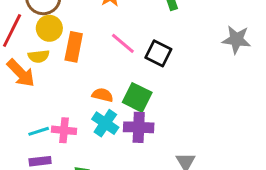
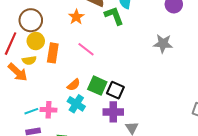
black square: (158, 53) -> (115, 90), moved
orange semicircle: (102, 95) -> (74, 85), turned 128
purple cross: (139, 127) -> (113, 112), moved

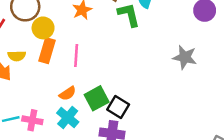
yellow circle: (36, 41) -> (43, 28), moved
pink line: (86, 49) -> (76, 55), moved, turned 48
green square: (97, 86) -> (97, 98), turned 30

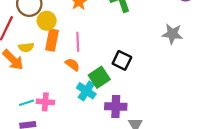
orange semicircle: (68, 93) -> (72, 65), moved, turned -104
black square: (118, 107) -> (122, 60), moved
cyan cross: (68, 117) -> (86, 91), moved

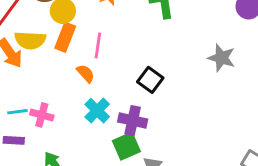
yellow semicircle: (26, 47) -> (30, 40), size x1.5
green square: (99, 77) -> (126, 146), moved
purple cross: (116, 107) -> (133, 121), moved

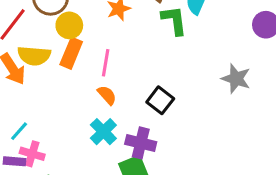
orange semicircle: (86, 73) -> (107, 95), moved
cyan line: (17, 112) -> (19, 131), turned -42
pink cross: (42, 115) -> (32, 154), moved

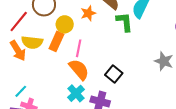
yellow circle: (69, 25) -> (65, 24), moved
orange semicircle: (107, 95) -> (79, 70), size x1.6

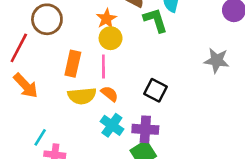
yellow circle: (65, 24) -> (111, 38), moved
yellow semicircle: (32, 42) -> (82, 96), moved
orange semicircle: (79, 70) -> (110, 94), size x0.6

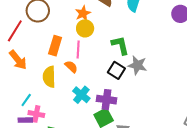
green L-shape: (155, 20) -> (120, 45), moved
gray star: (217, 60) -> (137, 65), moved
orange semicircle: (110, 94) -> (71, 67), moved
yellow semicircle: (82, 96) -> (49, 77), moved, turned 90

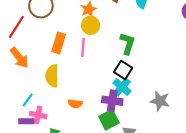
green L-shape: (120, 45) -> (128, 44), turned 30
gray star: (137, 65) -> (160, 101), moved
orange semicircle: (71, 67) -> (75, 104), moved, turned 144
cyan cross: (81, 95) -> (122, 87), moved

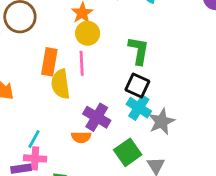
yellow semicircle: (52, 76) -> (61, 84), moved
cyan line: (28, 100) -> (34, 139), moved
purple cross: (112, 101) -> (97, 117), moved, turned 30
gray star: (160, 101) -> (161, 122), moved, turned -30

